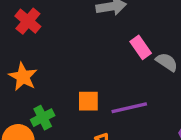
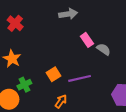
orange square: (88, 101) -> (54, 74), turned -32

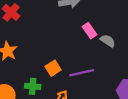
green cross: (24, 85) -> (33, 86), moved, turned 32

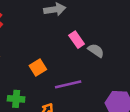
orange square: (53, 68) -> (38, 67), moved

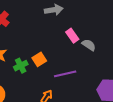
green cross: (16, 99) -> (21, 66), moved, turned -32

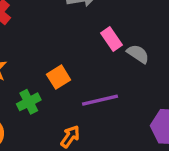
green cross: (21, 66) -> (29, 102), moved

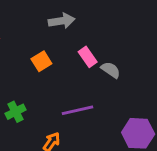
orange square: (59, 77) -> (41, 61), moved

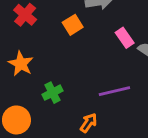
orange square: (41, 61) -> (73, 25), moved

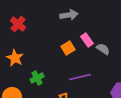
orange square: (73, 25) -> (68, 48), moved

